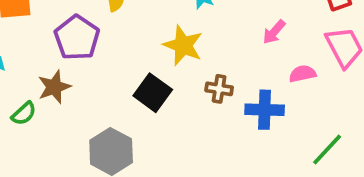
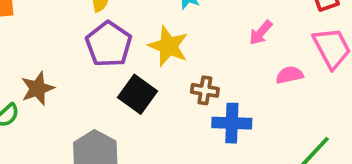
purple pentagon: (77, 38) -> (109, 44), moved
blue cross: (265, 110) -> (232, 123), moved

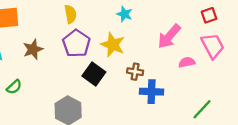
pink arrow: (261, 33) -> (169, 36), size x1.6
brown star: (37, 88) -> (33, 49), moved

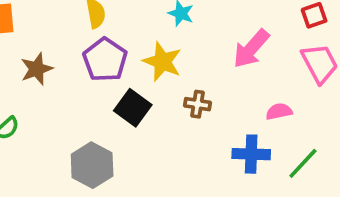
pink semicircle: (187, 62) -> (279, 112), moved
blue cross: (152, 92) -> (251, 154), moved

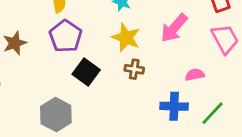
yellow star: (162, 62) -> (126, 38), moved

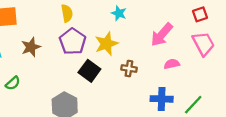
yellow star: (126, 38) -> (106, 44), moved, turned 30
pink semicircle: (195, 75) -> (172, 64), moved

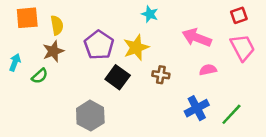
yellow semicircle: (67, 13) -> (57, 25), moved
pink arrow: (162, 35) -> (197, 38), turned 70
green semicircle: (13, 83) -> (40, 76), moved
blue cross: (162, 99) -> (197, 108), turned -30

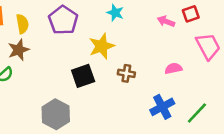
red square: (239, 15) -> (191, 14), moved
pink arrow: (197, 38) -> (166, 21), moved, size x0.6
purple pentagon: (99, 45) -> (63, 20), moved
black square: (118, 77) -> (83, 76), turned 35

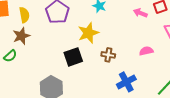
blue cross: (162, 107) -> (126, 82), moved

